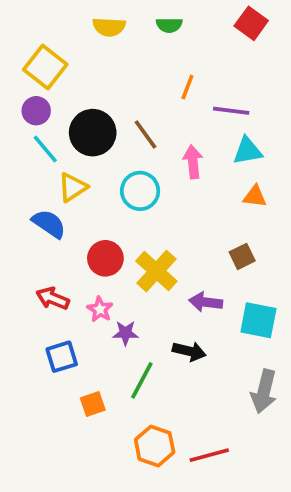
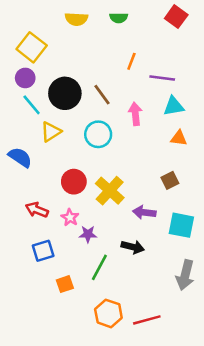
blue semicircle: (49, 224) -> (20, 157), moved

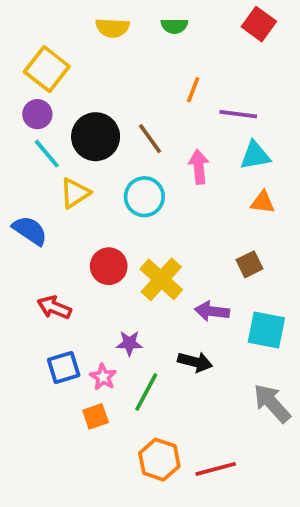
pink star: (70, 217) -> (103, 377), moved
gray arrow: (185, 275) -> (272, 403), turned 124

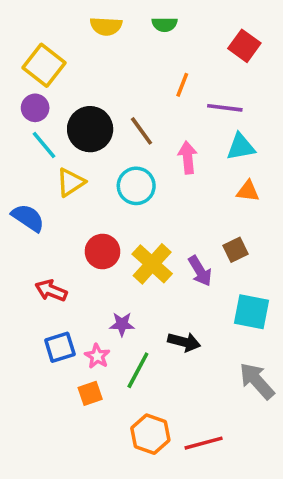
red square: (259, 24) -> (244, 46), moved
purple arrow: (212, 311) -> (200, 271), moved, turned -128

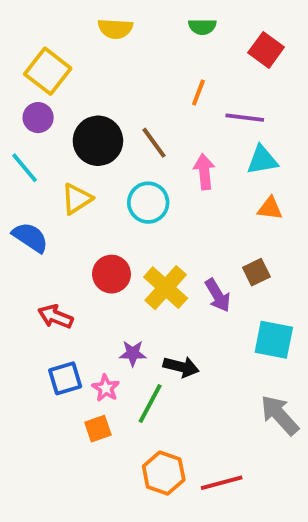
green semicircle: (165, 24) -> (202, 27), moved
cyan line: (44, 145) -> (25, 168), moved
black arrow: (184, 342) -> (181, 367), moved

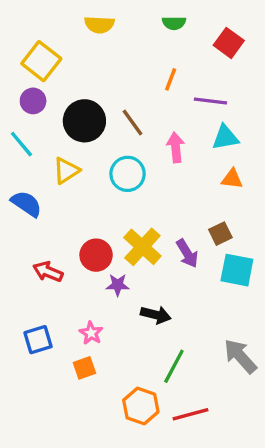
red circle: (111, 274) -> (96, 255), moved
cyan square: (274, 340) -> (237, 270), moved
purple star: (133, 353) -> (118, 285), moved
blue square: (65, 378) -> (38, 340), moved
green line: (150, 404) -> (174, 366), moved

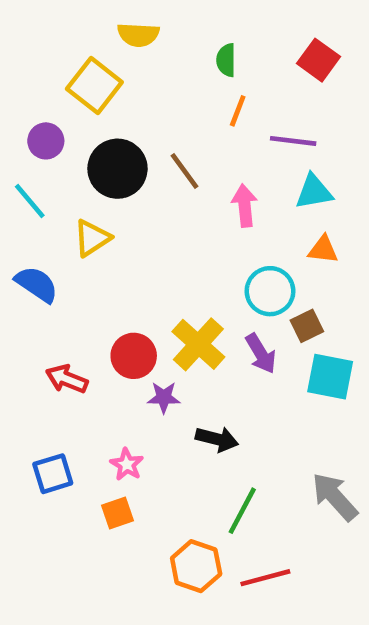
green semicircle: (174, 23) -> (226, 60), moved, turned 90
yellow square: (41, 61) -> (94, 85), moved
cyan circle: (128, 174) -> (270, 291), moved

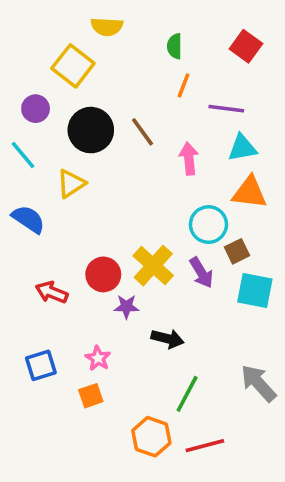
orange triangle: (323, 250) -> (249, 192), size x1.5

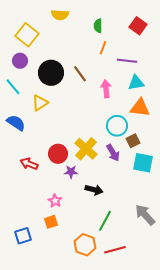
yellow square: (73, 66) -> (27, 35), moved
blue square: (41, 365) -> (23, 236), moved

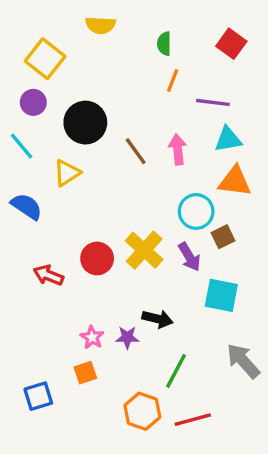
brown line: (80, 74) -> (136, 151), moved
cyan square: (143, 163) -> (221, 295), moved
purple star: (71, 172) -> (127, 337), moved

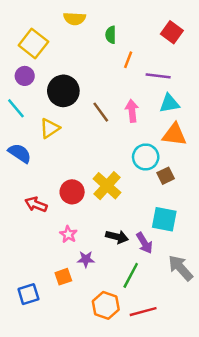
green semicircle: (164, 44) -> (111, 35), moved
purple arrow: (189, 257) -> (144, 243), moved
pink star: (92, 337) -> (68, 234), moved
purple star: (127, 337) -> (86, 259), moved

